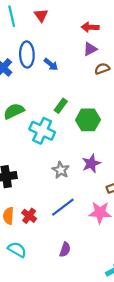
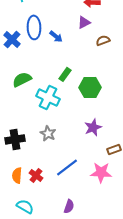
purple triangle: (90, 49) -> (84, 22), moved
gray star: (61, 170) -> (48, 133), moved

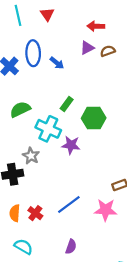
brown semicircle: (103, 40) -> (108, 51), moved
purple star: (93, 127) -> (71, 145), moved, turned 30
gray star: (48, 133) -> (31, 156), moved

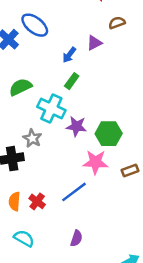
purple triangle: (87, 48) -> (94, 43), moved
blue ellipse: (33, 53) -> (35, 25), turned -50
blue arrow: (57, 63) -> (69, 55), moved, turned 88
green hexagon: (94, 118) -> (109, 134), moved
pink star: (106, 210) -> (95, 162), moved

